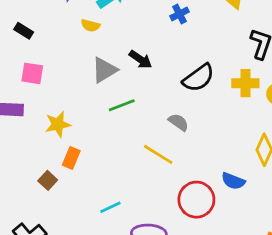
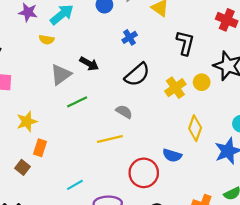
blue cross: (179, 14) -> (130, 37), moved
yellow cross: (245, 83) -> (175, 88), moved, turned -30
yellow line: (158, 154) -> (110, 139), turned -40

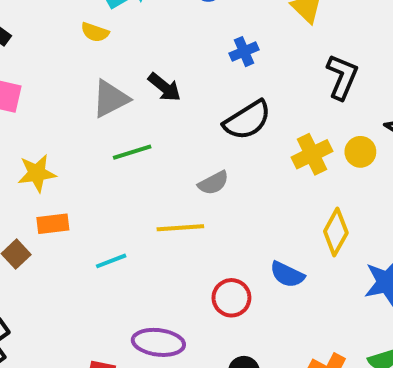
gray semicircle: (124, 112) -> (213, 183), turned 112
orange rectangle: (40, 148) -> (53, 224), turned 56
red circle: (144, 173) -> (231, 298), size x0.7
cyan line: (75, 185) -> (111, 261), moved

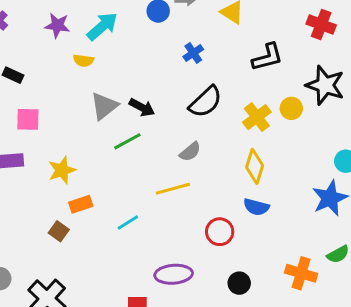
black L-shape: (342, 77) -> (267, 57), turned 64
black arrow: (164, 87) -> (142, 107), moved
yellow diamond: (336, 232) -> (255, 166), moved

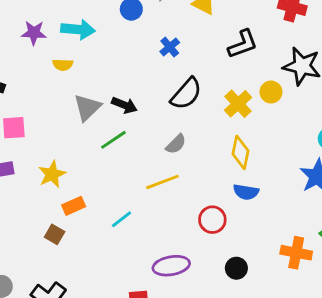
cyan arrow: (102, 26) -> (78, 30), turned 52

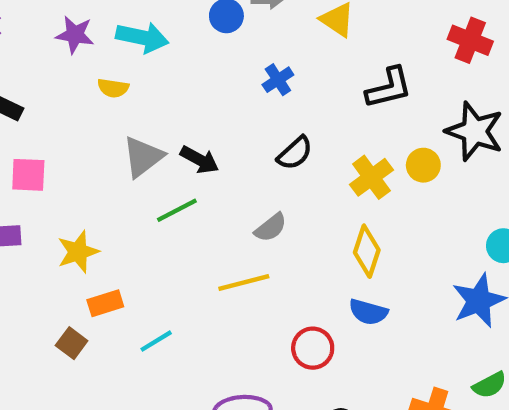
black semicircle: (186, 94) -> (295, 153), size x0.7
cyan line: (122, 219) -> (156, 341), moved

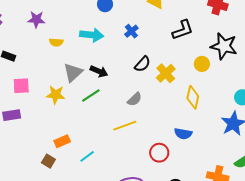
cyan arrow: (142, 37) -> (92, 35), moved
yellow cross: (371, 177) -> (166, 73), moved
yellow diamond: (367, 251) -> (193, 97), moved
yellow star: (78, 252) -> (56, 95), moved, turned 30

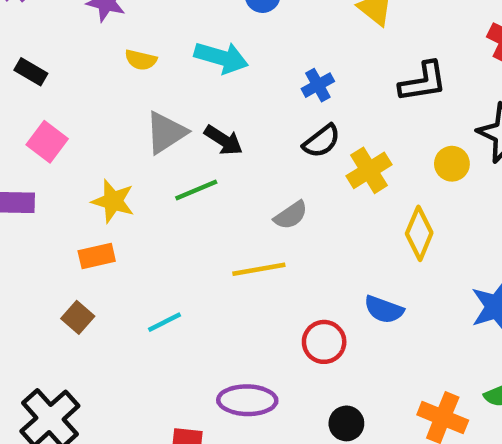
blue cross: (131, 31) -> (318, 85), moved
pink square: (21, 86) -> (47, 142), turned 30
yellow star: (56, 95) -> (113, 201), moved
orange rectangle: (62, 141) -> (97, 256), moved

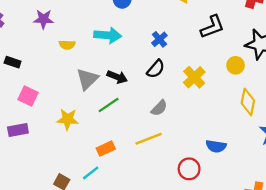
black semicircle: (322, 141) -> (156, 69), moved
yellow diamond: (419, 233) -> (248, 102), moved
orange rectangle: (97, 256) -> (106, 149), moved
cyan line: (165, 322) -> (91, 173), moved

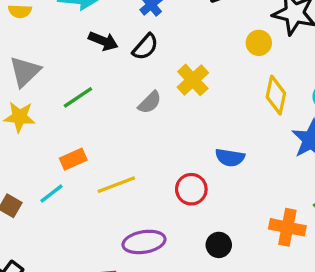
black arrow: (117, 77) -> (103, 41), moved
yellow cross: (194, 77) -> (193, 80), moved
gray triangle: (87, 79) -> (25, 72), moved
yellow line: (149, 139) -> (116, 185), moved

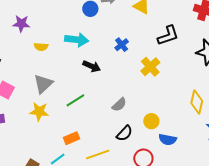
yellow circle: (259, 43) -> (151, 121), moved
black semicircle: (145, 47) -> (124, 133), moved
yellow cross: (193, 80) -> (150, 67), moved

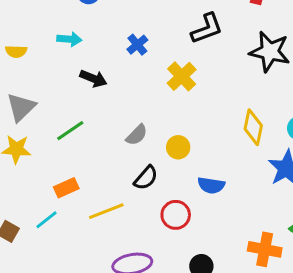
cyan arrow: (77, 40) -> (69, 39), size x0.7
yellow circle: (151, 121) -> (178, 147), moved

